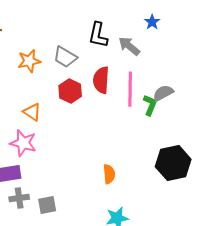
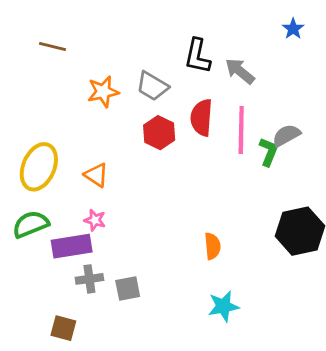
blue star: (152, 22) -> (293, 29), moved
orange triangle: (32, 112) -> (96, 175), moved
pink star: (23, 143) -> (95, 220), moved, size x0.6

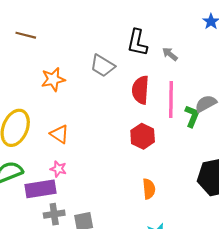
gray arrow: (240, 71) -> (170, 54), size x0.7
orange star: (103, 92) -> (53, 79), moved
red hexagon: (159, 133) -> (143, 136), moved

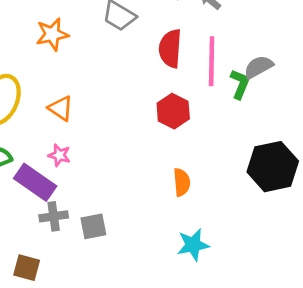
purple rectangle: (40, 189) -> (35, 182), turned 44

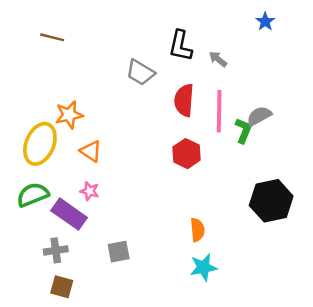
orange star: (52, 34) -> (69, 115), moved
orange semicircle: (182, 182) -> (197, 230), moved
gray cross: (54, 216) -> (56, 250), moved

